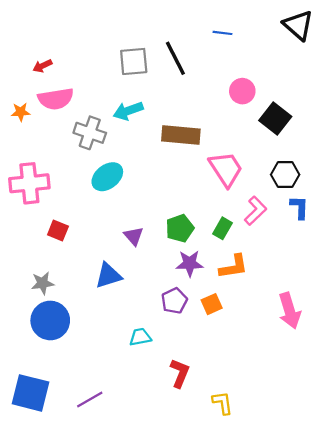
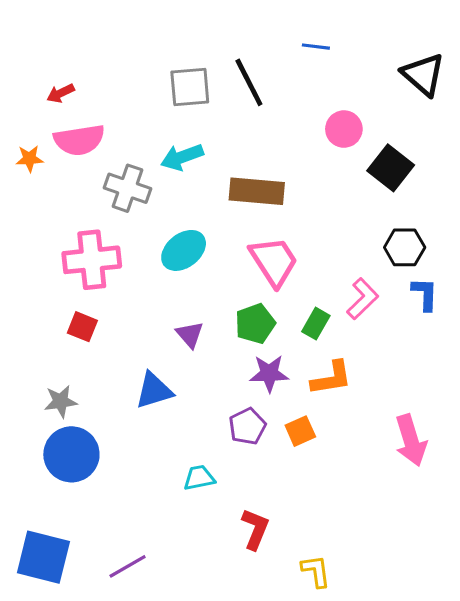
black triangle: (298, 25) -> (423, 75), moved
pink trapezoid: (226, 169) -> (274, 261), moved
cyan ellipse: (107, 177) -> (184, 250), moved
pink cross: (29, 183) -> (92, 260), moved

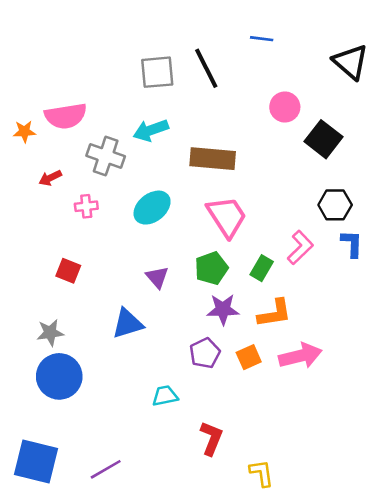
red arrow: (61, 93) -> (50, 178), moved
pink cross: (92, 260) -> (86, 206), moved, size x0.5
pink arrow: (411, 440) -> (300, 356), moved, turned -87

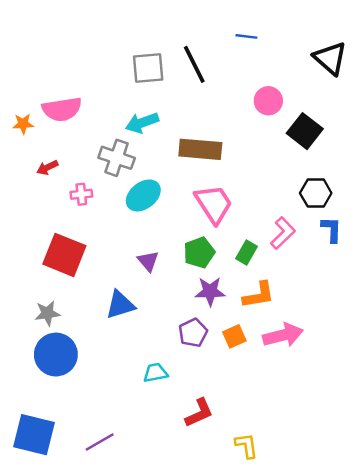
gray cross: (106, 156) -> (117, 158), moved
red square: (68, 271) -> (64, 255), size x1.8
red L-shape: (211, 438) -> (199, 413), turned 44

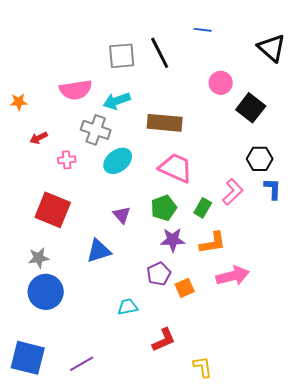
pink semicircle: (62, 109) -> (76, 90), moved
pink trapezoid: (214, 204) -> (176, 168), turned -33
orange square: (234, 336) -> (185, 288), moved

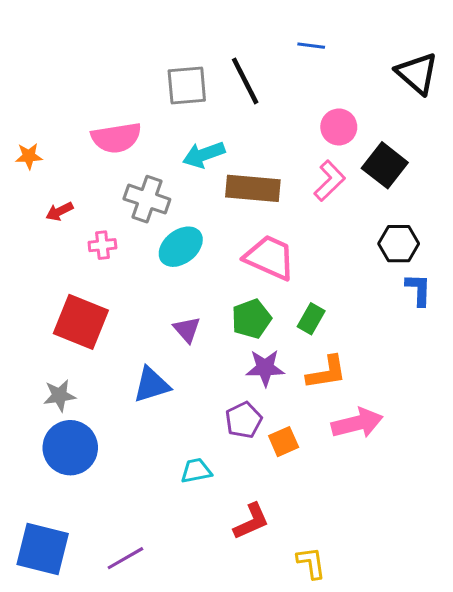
cyan arrow: (117, 101) -> (204, 155), moved
pink L-shape: (233, 192) -> (330, 181), moved

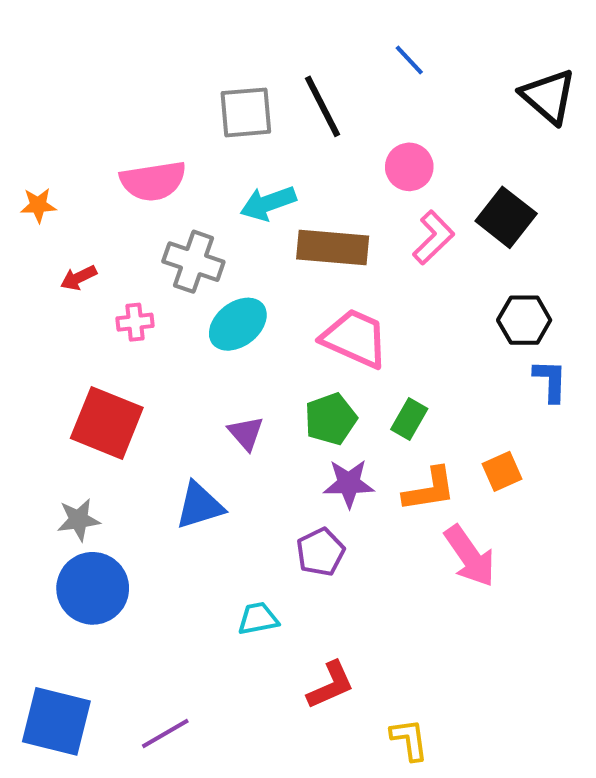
blue line: (311, 46) -> (409, 60), turned 40
pink circle: (339, 127) -> (409, 167), moved
pink arrow: (357, 423) -> (470, 556), turned 69
orange square: (284, 442) -> (502, 471), moved

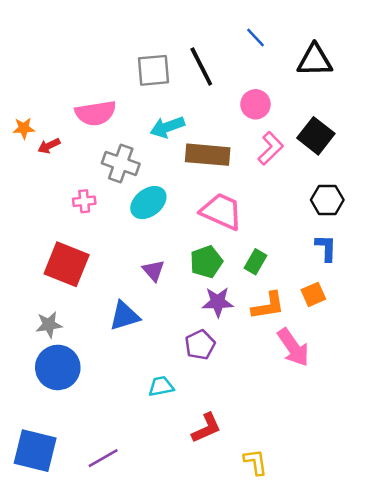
black triangle: (548, 96) -> (315, 60), moved, turned -42
red arrow: (79, 278) -> (49, 146), moved
blue L-shape: (550, 381) -> (326, 248), moved

